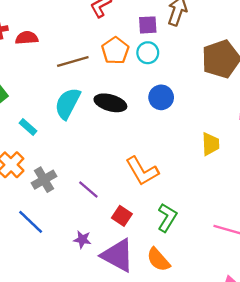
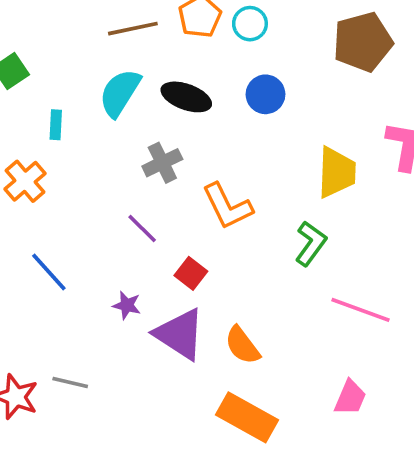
cyan rectangle: (28, 127) -> (56, 125), turned 48
yellow trapezoid: (210, 144) -> (337, 172), size x1.4
gray cross: (44, 180) -> (162, 163), moved
green L-shape: (167, 218) -> (311, 243), moved

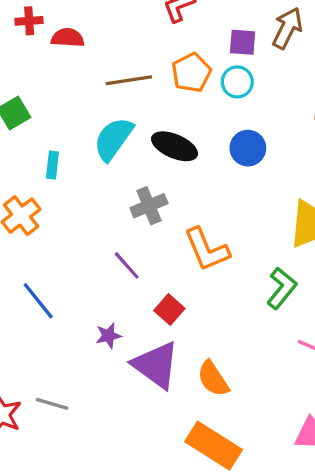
purple star: (127, 305) -> (108, 336), turned -30

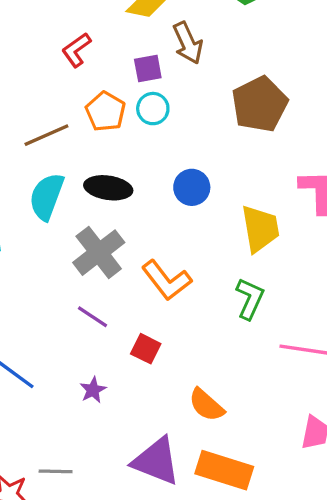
brown arrow: (287, 28) -> (188, 43), turned 144
blue circle: (248, 148) -> (192, 187), moved
gray cross: (149, 206) -> (99, 253), size x1.4
purple triangle: (156, 365) -> (156, 461), moved

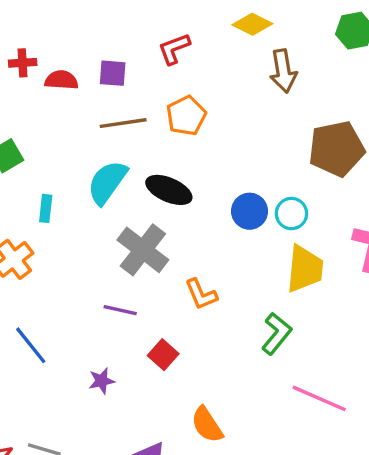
purple square: (148, 69) -> (113, 73), moved
cyan circle: (153, 109) -> (291, 214), moved
gray cross: (99, 253) -> (143, 250), turned -30
orange L-shape: (167, 280) -> (201, 294), size x0.7
purple line: (93, 317) -> (120, 310), turned -36

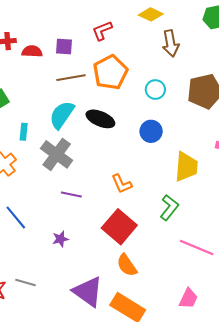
orange pentagon: (186, 116) -> (110, 72), size x1.4
cyan circle: (291, 214) -> (155, 90), moved
gray cross: (143, 250) -> (57, 154), moved
red square: (163, 355) -> (119, 227), moved, size x1.8

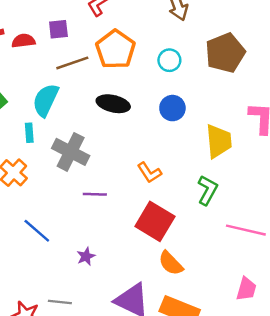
cyan semicircle: (62, 115) -> (46, 100), moved
purple star: (60, 239) -> (86, 256), moved

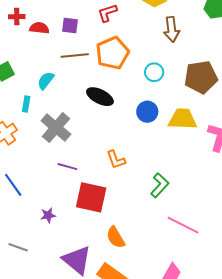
cyan semicircle: (46, 100) -> (46, 81), size x0.7
yellow trapezoid: (219, 141) -> (183, 119), moved, turned -96
red square: (155, 221) -> (91, 197), moved, turned -32

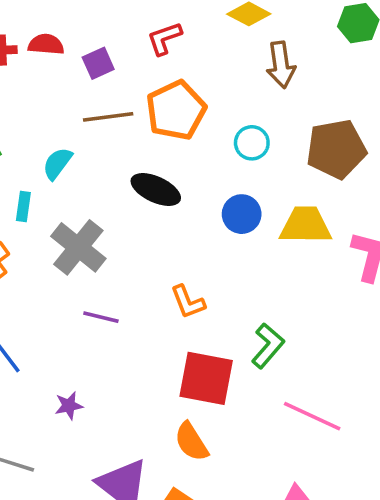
purple square: (70, 25) -> (98, 63), turned -30
red semicircle: (39, 28) -> (46, 44), moved
red square: (91, 197) -> (206, 378), moved

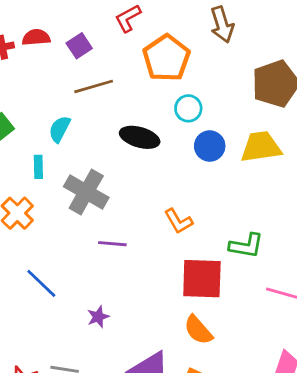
orange pentagon: (176, 110) -> (166, 58), moved
cyan circle: (252, 143) -> (188, 108), moved
green L-shape: (268, 346) -> (246, 246), turned 68

